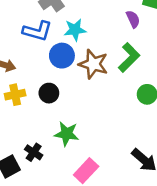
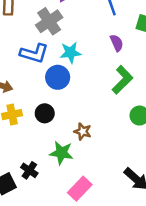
purple semicircle: (133, 19) -> (117, 43), moved
brown star: (93, 64) -> (83, 131), moved, size x0.6

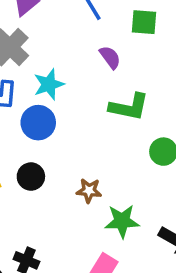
green L-shape: (122, 80) -> (129, 107), turned 68
green star: (61, 153) -> (122, 221), moved

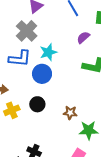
purple semicircle: (110, 57) -> (83, 37), turned -96

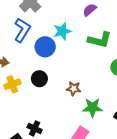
cyan star: (48, 52) -> (62, 31), moved
blue L-shape: (20, 59) -> (22, 30), turned -65

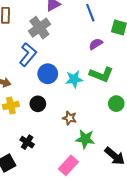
cyan star: (62, 31) -> (74, 79), moved
black cross: (35, 128) -> (27, 142), moved

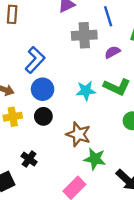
gray cross: (39, 28) -> (84, 35), moved, turned 30
blue circle: (48, 74) -> (43, 89), moved
brown star: (70, 118) -> (78, 134), size x1.5

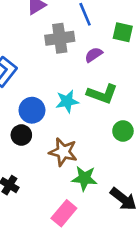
blue circle: (43, 89) -> (32, 110), moved

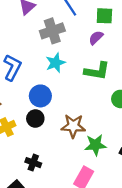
purple semicircle: (94, 55) -> (96, 38), moved
cyan star: (67, 101) -> (55, 63), moved

